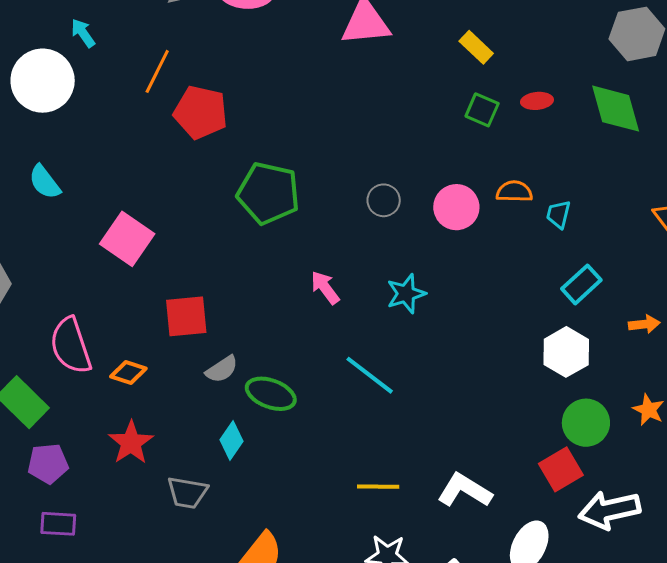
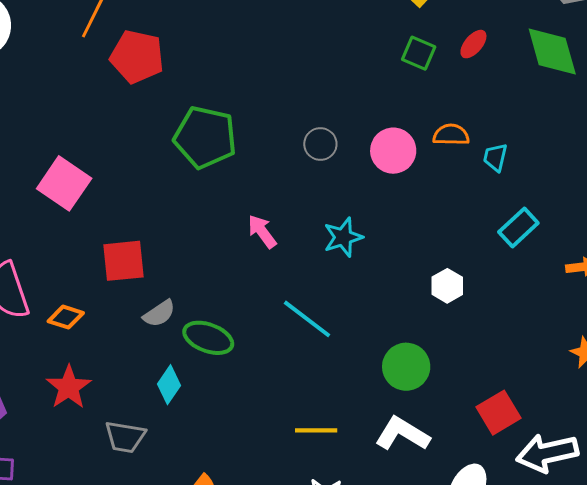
red ellipse: (537, 101) -> (473, 44), turned -44
white hexagon: (566, 352) -> (447, 286), moved, size x0.7
green circle: (586, 423) -> (406, 367), moved

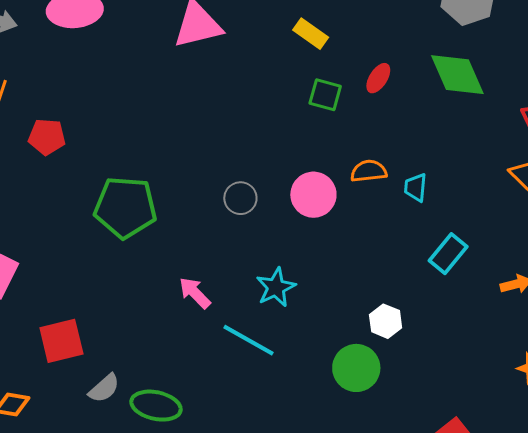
red pentagon: (137, 57) -> (47, 137), size x0.7
cyan line: (307, 319) -> (248, 340), moved
green circle: (406, 367) -> (356, 368), moved

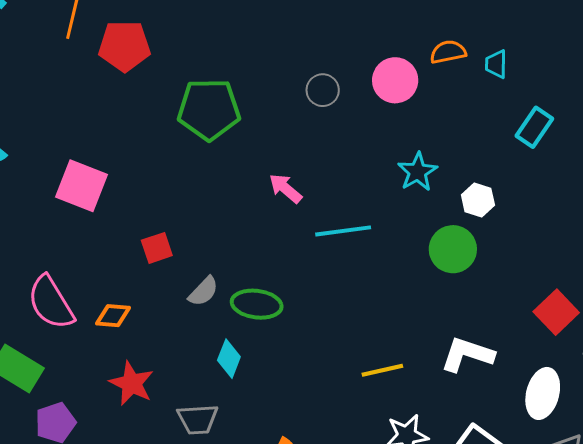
red pentagon: (47, 137) -> (124, 46), size x1.4
cyan star: (276, 287) -> (418, 172), moved
cyan line: (248, 340) -> (343, 231), turned -32
red square: (61, 341) -> (157, 248), size x0.7

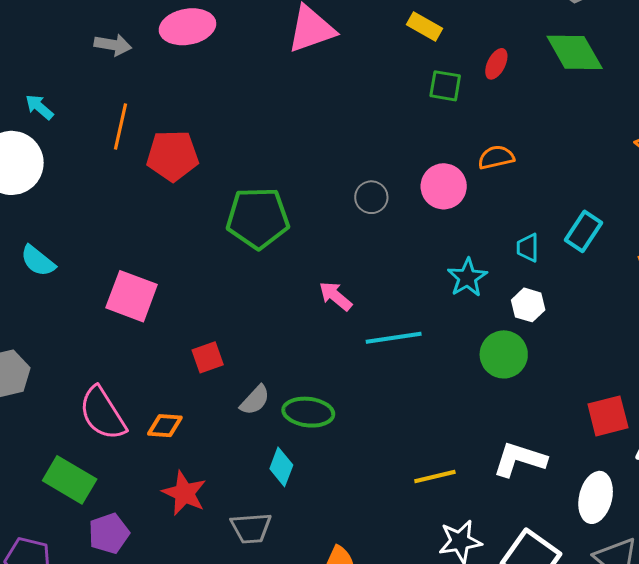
cyan trapezoid: (496, 64) -> (528, 248), moved
red square: (556, 312) -> (608, 416), turned 30

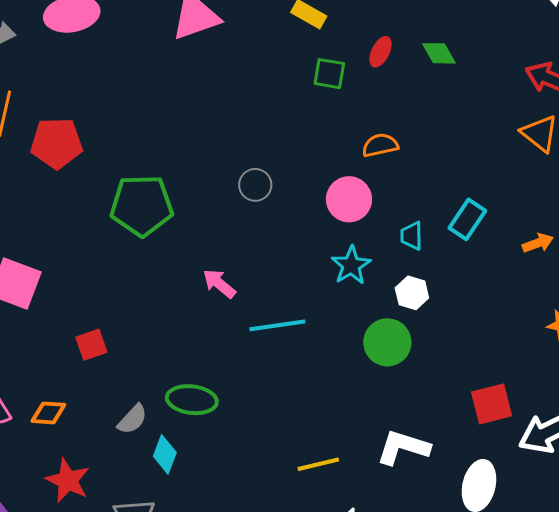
green diamond: (575, 52) -> (439, 53), moved, size x0.6
pink circle: (444, 186) -> (349, 199), moved
gray semicircle: (255, 400) -> (132, 419), moved

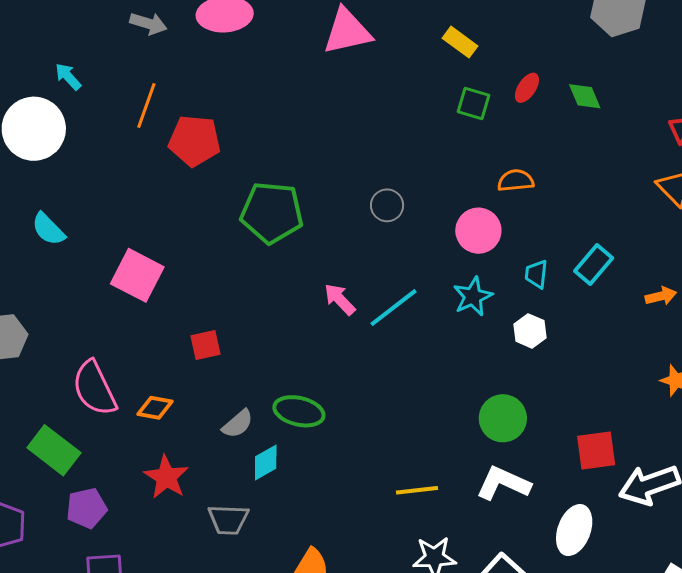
cyan line: (277, 325) -> (394, 308), moved, turned -36
green circle: (387, 342) -> (503, 418), moved
cyan diamond: (165, 454) -> (266, 462), turned 33

